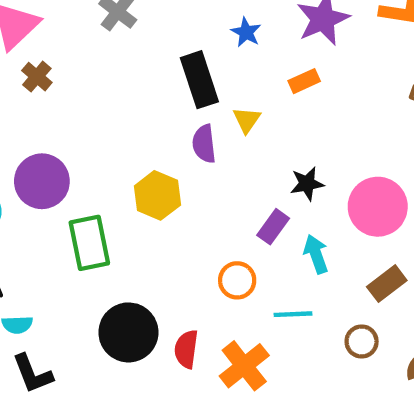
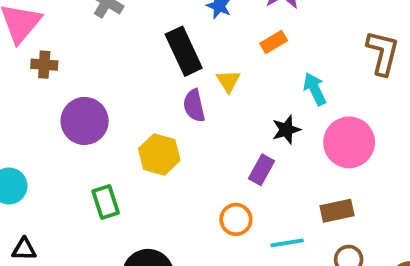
brown cross: (37, 77) -> (44, 65), turned -30
purple circle: (42, 181) -> (85, 121), moved
green rectangle: (89, 243) -> (106, 202), size x0.7
cyan arrow: (316, 254) -> (315, 89), moved
brown rectangle: (387, 284) -> (337, 211), moved, turned 32

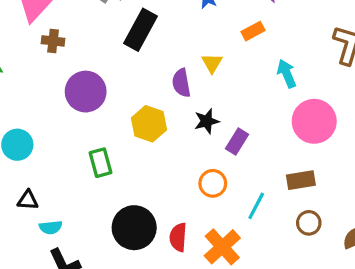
black rectangle: (184, 51) -> (140, 30), moved, turned 51
black star: (286, 130) -> (207, 121), moved
cyan line: (287, 243) -> (256, 206), turned -56

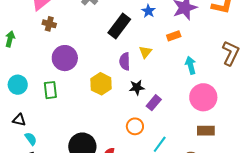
black rectangle: (140, 30) -> (119, 26), moved
green rectangle: (100, 163) -> (50, 90), moved
brown rectangle: (301, 180) -> (206, 131), moved
cyan semicircle: (51, 227) -> (31, 139), turned -128

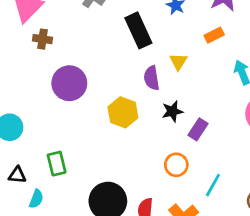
black rectangle: (119, 26) -> (138, 30), turned -55
green rectangle: (50, 90) -> (57, 164), moved
cyan semicircle: (31, 139) -> (36, 199), turned 64

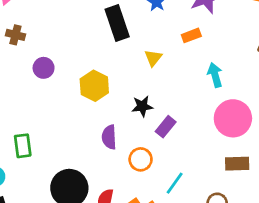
brown cross: (42, 39) -> (15, 35), moved
purple semicircle: (152, 78) -> (109, 137), moved
purple circle: (69, 83) -> (44, 68), size x0.6
yellow hexagon: (123, 112) -> (94, 86), moved

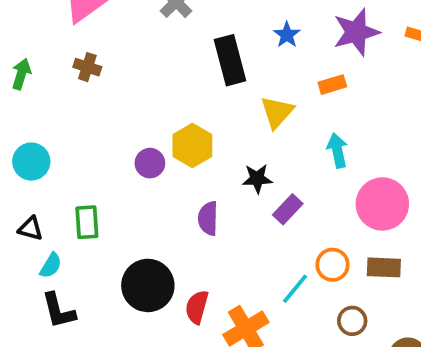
yellow triangle: (153, 58) -> (277, 112), size x1.4
purple circle: (44, 68) -> (150, 163), moved
cyan arrow: (215, 75) -> (337, 150), moved
orange circle: (141, 159) -> (333, 265), moved

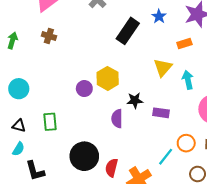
black rectangle: (230, 60) -> (128, 31), turned 50
yellow triangle: (277, 112) -> (163, 68), moved
black star: (257, 179) -> (135, 100), moved
purple rectangle: (288, 209) -> (161, 113), turned 56
cyan semicircle: (51, 266) -> (18, 149), moved

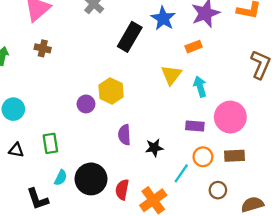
blue star: (159, 16) -> (163, 18), size x1.5
black star: (135, 100) -> (154, 148), moved
purple rectangle: (161, 113) -> (195, 126), moved
cyan semicircle: (18, 149) -> (61, 178), moved

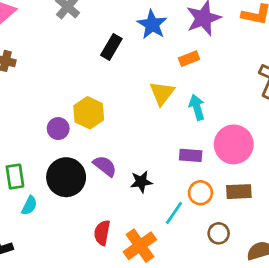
black rectangle: (130, 37) -> (111, 47), size x0.7
purple semicircle: (124, 135) -> (105, 166), turned 132
cyan semicircle: (61, 178) -> (29, 206), moved
black circle: (91, 179) -> (66, 177), moved

